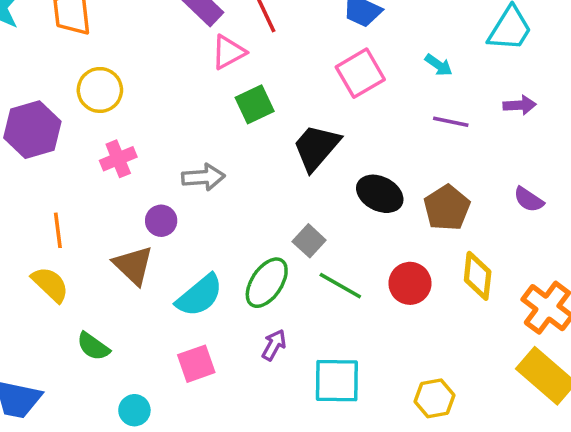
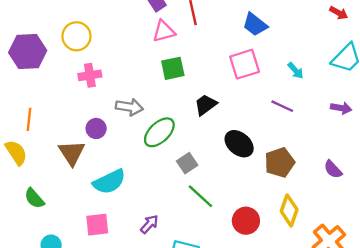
purple line: (451, 122) -> (282, 106), moved
black trapezoid: (316, 147) -> (206, 105), size x0.7
pink cross: (118, 159) -> (90, 75), moved
green ellipse: (267, 283) -> (159, 132), moved
red circle: (410, 283) -> (246, 221), moved

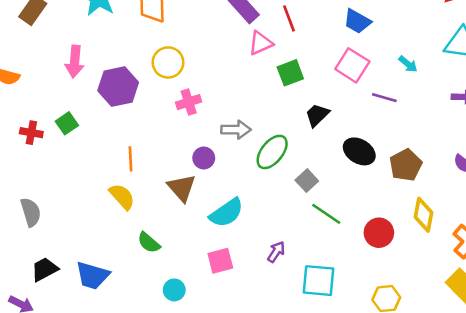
pink square: (245, 64) -> (352, 65), turned -32
green square: (173, 68) -> (290, 73), moved
purple line: (282, 106) -> (384, 98), moved

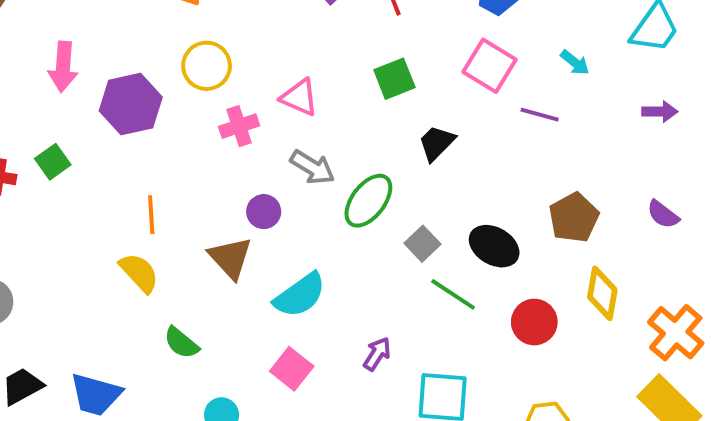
pink triangle: (261, 43) -> (299, 97), moved, turned 48
gray arrow: (236, 130) -> (312, 167), turned 32
black ellipse: (359, 151) -> (494, 246), moved
pink square: (220, 261) -> (292, 369), turned -36

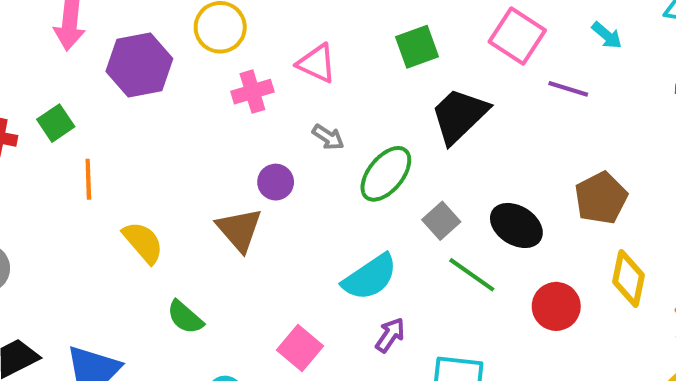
black trapezoid: (437, 143) -> (459, 115), size x1.5
gray arrow: (312, 167) -> (328, 137), size x0.7
orange line: (151, 215) -> (88, 179), moved
cyan semicircle: (300, 295) -> (370, 277), moved

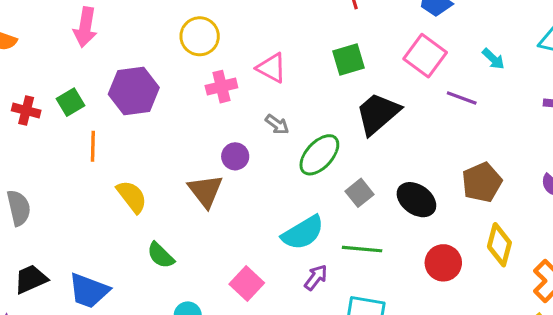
purple hexagon: (139, 65) -> (134, 91), moved
green line: (472, 275) -> (362, 249), moved, turned -33

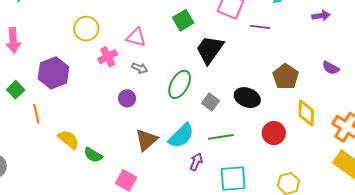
gray arrow: (277, 124) -> (140, 68), moved
brown triangle: (206, 191) -> (146, 140), moved, turned 40
green semicircle: (161, 255) -> (93, 155), moved
pink square: (247, 284) -> (126, 180), moved

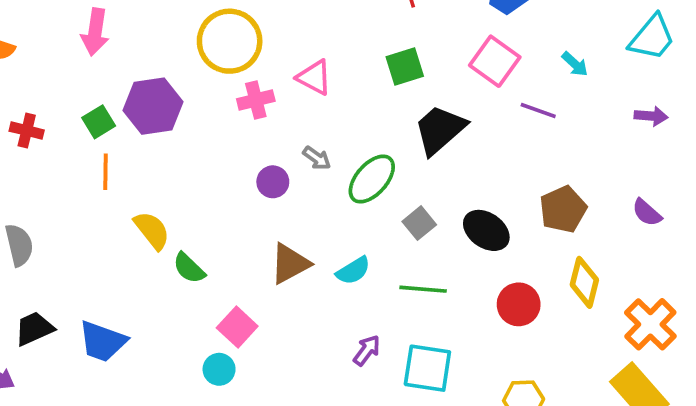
yellow circle: (86, 29) -> (230, 41), size x1.4
gray arrow: (140, 68) -> (317, 158), moved
green square: (16, 90) -> (99, 122), moved
cyan semicircle: (181, 136) -> (353, 271), size x0.7
purple arrow: (196, 162) -> (367, 350), moved

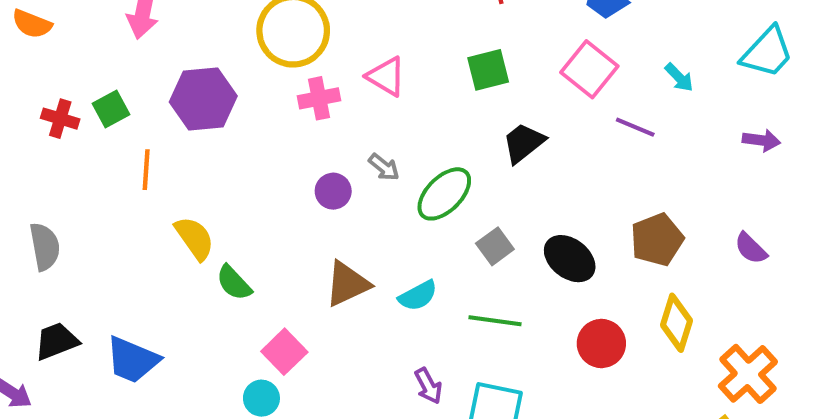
green square: (99, 122) -> (111, 109), moved
black trapezoid: (440, 130) -> (524, 143), size x0.7
purple arrow: (367, 350) -> (428, 386), turned 112

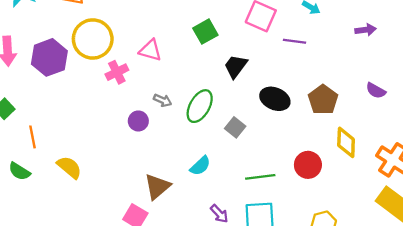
purple hexagon: (203, 99) -> (49, 57), moved
black ellipse: (570, 259) -> (275, 99), moved
green semicircle: (234, 283) -> (19, 171), moved
brown triangle: (347, 284) -> (157, 187), moved
green line: (495, 321) -> (260, 177), moved

